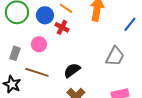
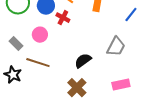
gray rectangle: (15, 53) -> (16, 44), turned -64
black semicircle: (72, 70) -> (83, 61), moved

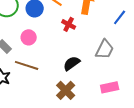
red cross: (63, 18) -> (69, 24), moved

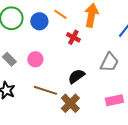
pink circle: (29, 37) -> (35, 59), moved
brown line: (27, 65) -> (45, 90), moved

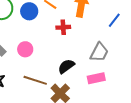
red cross: (73, 37) -> (63, 27), turned -32
pink rectangle: (114, 100) -> (96, 78), moved

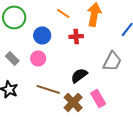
blue circle: (29, 11) -> (42, 35), moved
pink rectangle: (96, 78) -> (98, 98), moved, turned 72

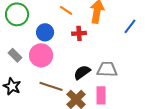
pink circle: (38, 58) -> (41, 55), size x1.5
gray trapezoid: (112, 61) -> (107, 69), moved, turned -115
pink rectangle: (98, 98) -> (101, 95), turned 30

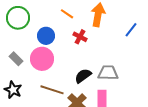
red cross: (79, 33) -> (80, 37), turned 32

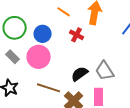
green circle: (18, 18) -> (15, 28), moved
gray trapezoid: (108, 73) -> (105, 71), turned -125

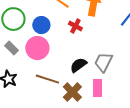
gray trapezoid: (105, 71) -> (103, 62), turned 60

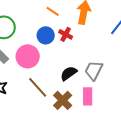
blue circle: (41, 25) -> (46, 35), moved
brown line: (47, 79) -> (38, 87), turned 30

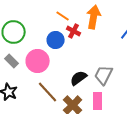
red cross: (66, 34) -> (74, 31), moved

